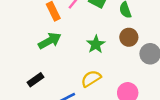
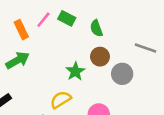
green star: (96, 44) -> (75, 71), moved

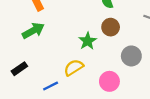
gray circle: (122, 74) -> (131, 56), moved

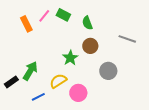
green arrow: (33, 31) -> (30, 71), moved, turned -30
pink circle: (109, 81) -> (78, 93), moved

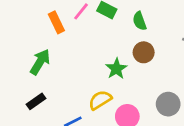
green arrow: (30, 71) -> (40, 62), moved
gray circle: (108, 71) -> (168, 104), moved

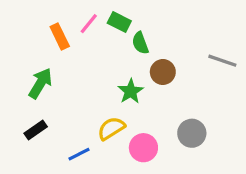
green semicircle: (140, 21) -> (140, 43), moved

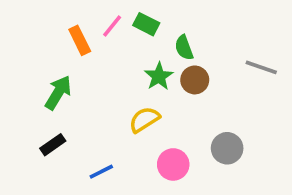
green semicircle: (140, 43) -> (184, 48), moved
green star: (131, 91) -> (159, 76), moved
yellow semicircle: (111, 128) -> (144, 120), moved

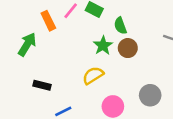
green arrow: (58, 93) -> (27, 44), moved
black rectangle: (53, 145) -> (42, 85), moved, turned 49

